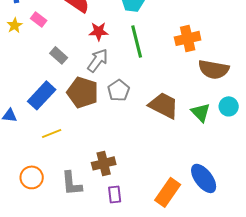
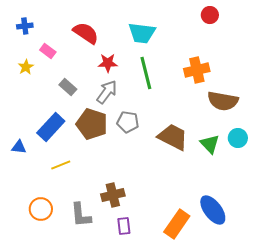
yellow star: (15, 25) -> (26, 67), moved
gray pentagon: (119, 90) -> (128, 122), turned -30

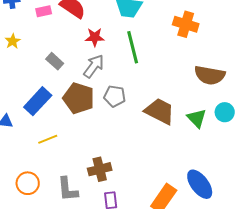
pink rectangle: (48, 51) -> (44, 11), moved, turned -49
orange cross: (197, 70) -> (186, 24), moved, turned 30

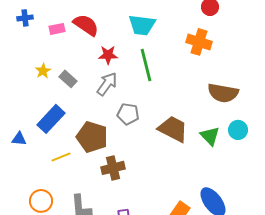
yellow star: (13, 41) -> (43, 71), moved
brown pentagon: (79, 98) -> (92, 137), moved
brown cross: (100, 169) -> (113, 168), moved

